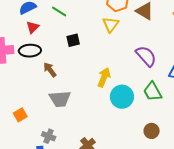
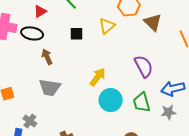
yellow triangle: (111, 24) -> (107, 26), moved

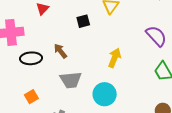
black ellipse: (32, 33) -> (31, 58), moved
cyan circle: (111, 100) -> (105, 94), moved

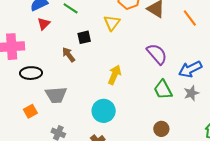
brown arrow: (60, 51) -> (69, 55), moved
gray trapezoid: (71, 80) -> (56, 95), moved

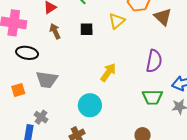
purple semicircle: (157, 54) -> (154, 61), turned 40
brown arrow: (69, 55) -> (55, 31), moved
green trapezoid: (163, 90) -> (152, 97), turned -75

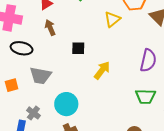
black square: (87, 29) -> (78, 48), moved
cyan circle: (90, 105) -> (66, 104), moved

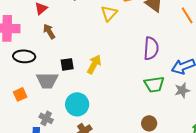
black square: (78, 48) -> (67, 64), moved
yellow arrow: (102, 70) -> (94, 64), moved

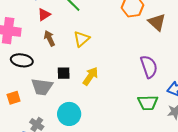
yellow triangle: (109, 13) -> (82, 39), moved
purple semicircle: (151, 48) -> (149, 67), turned -30

